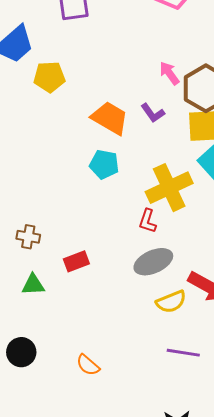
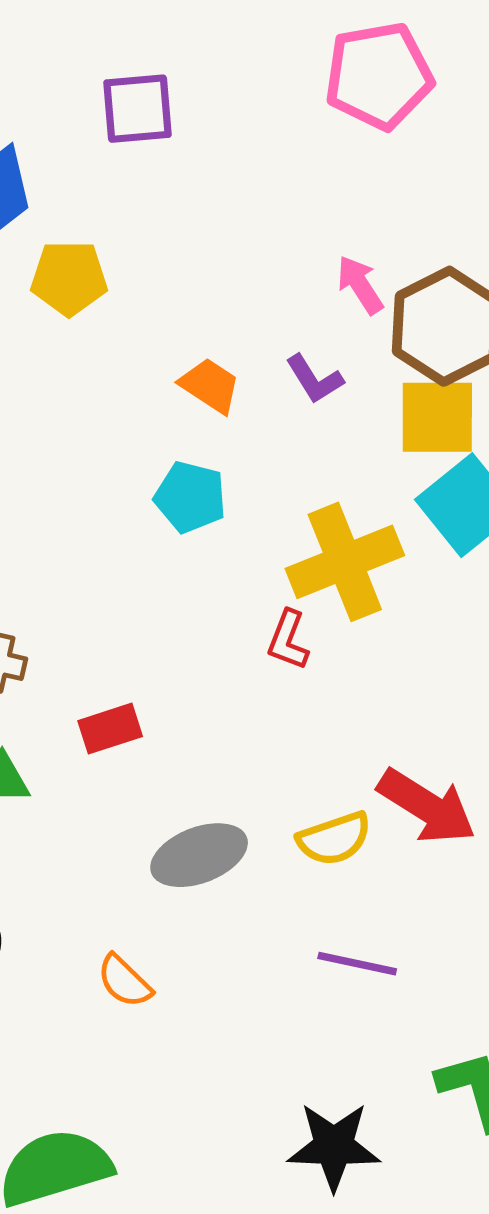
orange trapezoid: (110, 118) -> (210, 386), size x0.7
gray ellipse: (153, 262) -> (199, 855), moved

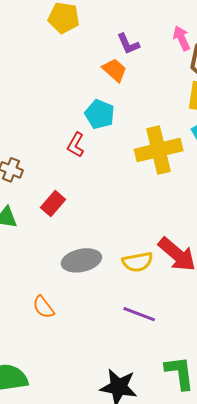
purple L-shape: (314, 379) -> (128, 44), moved
red L-shape: (288, 640) -> (76, 145), moved
red rectangle: (110, 729) -> (53, 203), turned -40

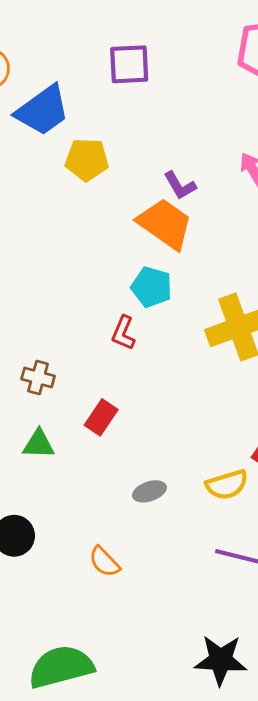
orange trapezoid: (114, 70) -> (165, 224), size x1.6
gray ellipse: (81, 260) -> (149, 491), size x0.6

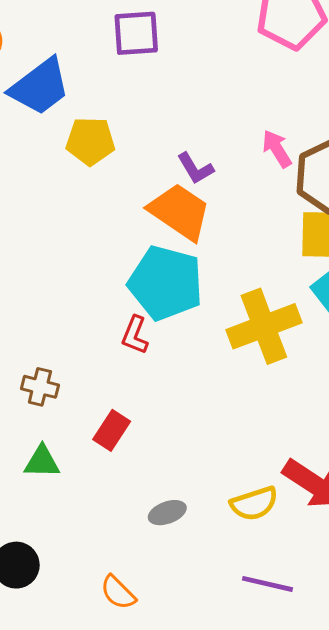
cyan pentagon: (152, 287) -> (166, 283), size x1.6

